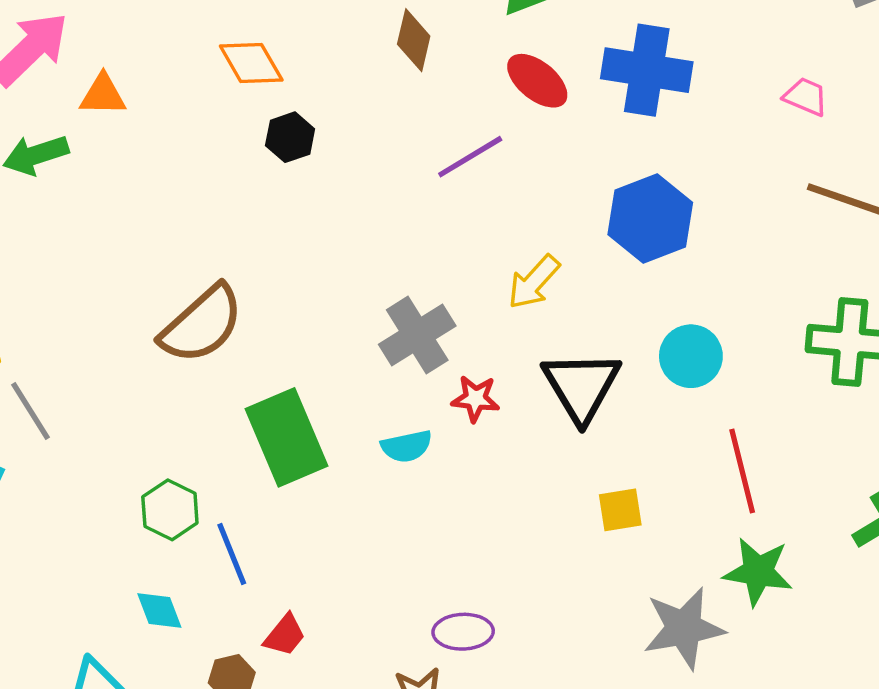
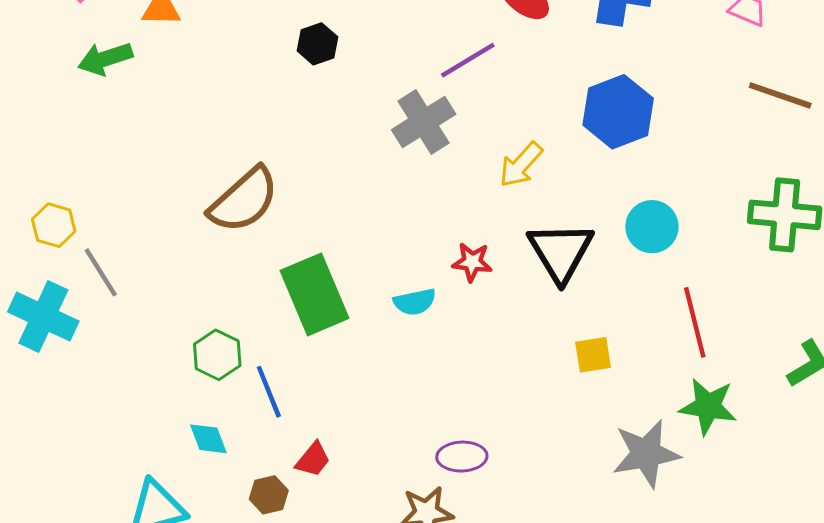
gray cross: (417, 335) -> (424, 122), moved

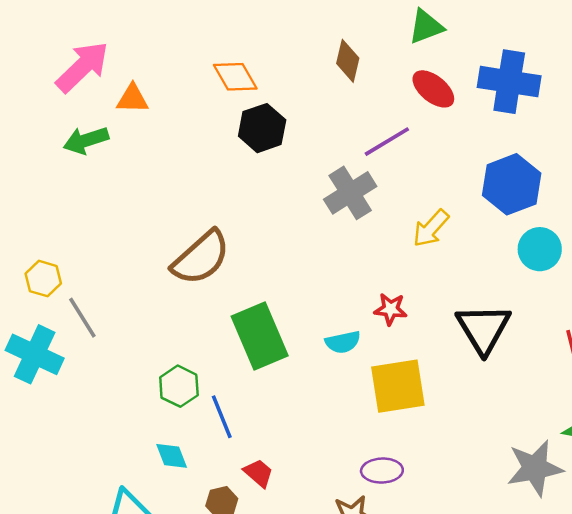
black hexagon: (317, 44) -> (262, 128), size x1.4
cyan circle: (652, 227) -> (540, 249), moved
black triangle: (561, 252) -> (483, 329), moved
yellow square: (593, 355) -> (398, 386), moved, size x1.8
red trapezoid: (313, 459) -> (258, 473), turned -88

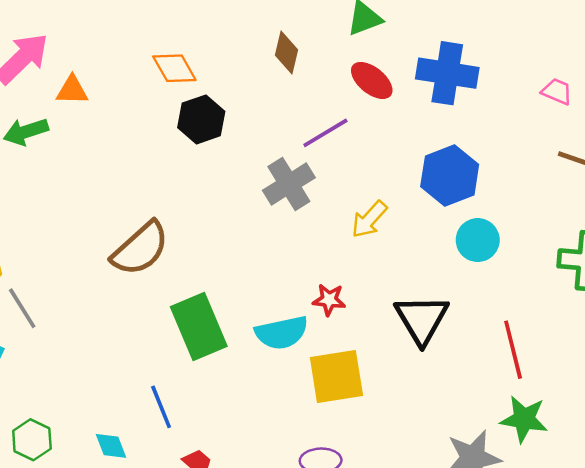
cyan semicircle: (343, 342) -> (282, 333), size x1.5
green hexagon: (179, 386) -> (32, 440), moved

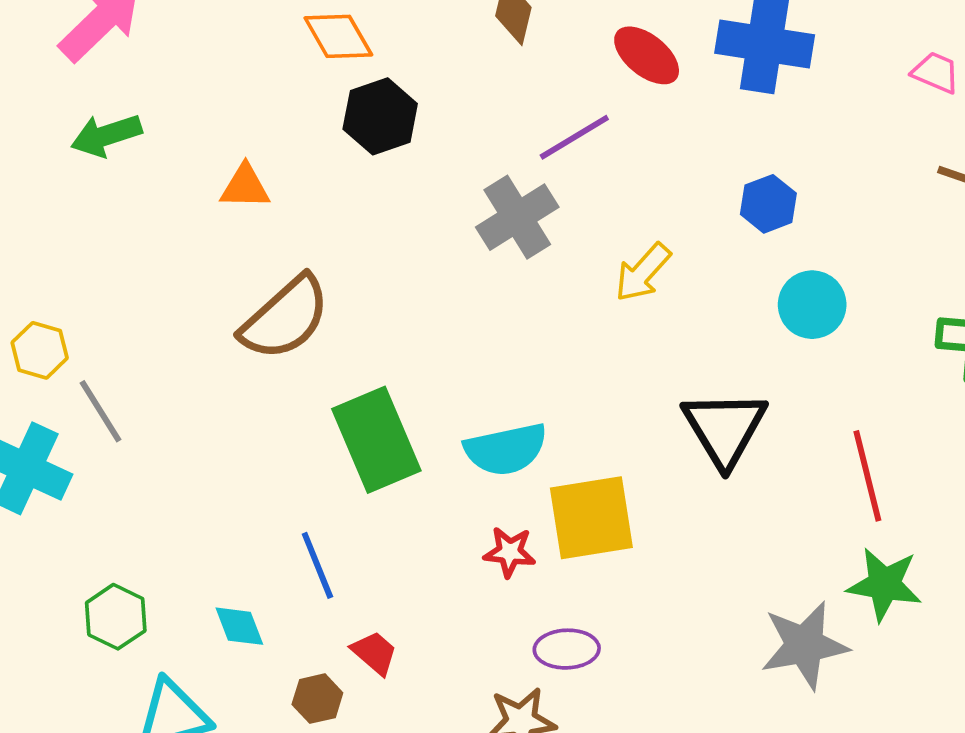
orange triangle: (72, 90) -> (245, 187), moved
blue hexagon: (450, 175) -> (768, 204), size x0.6
red star: (329, 300) -> (510, 552), moved

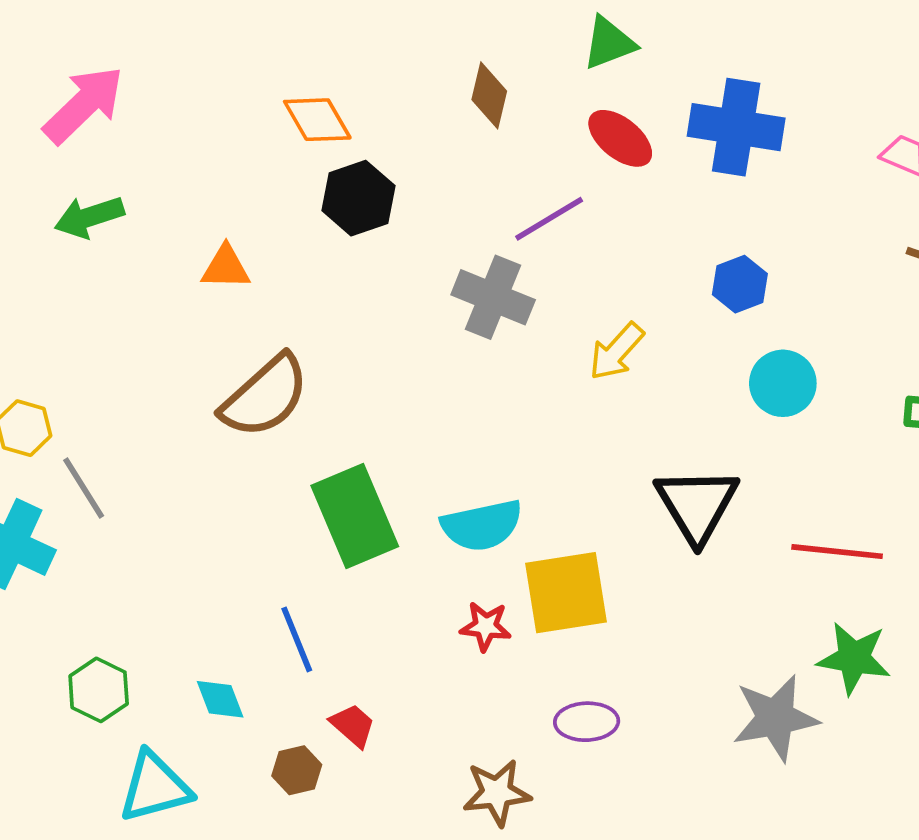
gray cross: (517, 217) -> (493, 297), turned -36
red line: (867, 476) -> (837, 552), turned -70
purple ellipse: (567, 649) -> (587, 722), moved

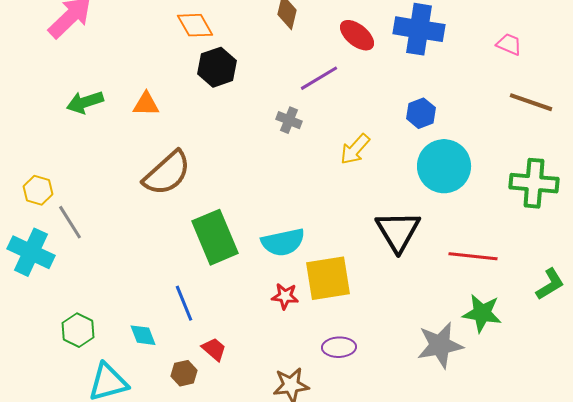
green arrow: (89, 217) -> (85, 102), moved
gray cross: (493, 297) -> (289, 120), size x0.6
cyan circle: (783, 383) -> (444, 166), size x1.5

